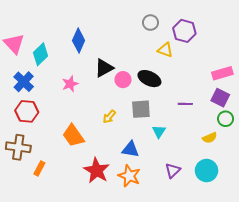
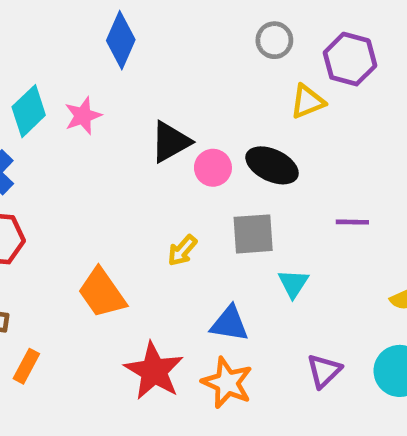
blue diamond: (79, 40) -> (121, 40), moved
yellow triangle: (165, 50) -> (307, 102), turned -42
pink star: (70, 84) -> (83, 116), moved

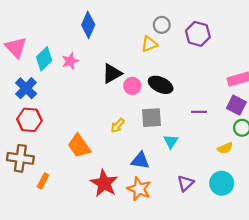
yellow triangle: (307, 102) -> (149, 44), moved

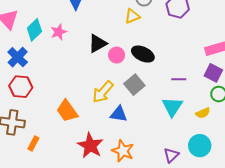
gray square: (152, 118) -> (134, 85), turned -36
yellow arrow: (118, 126) -> (103, 92), size x1.6
cyan triangle: (171, 141) -> (172, 107), moved, size x1.5
blue triangle: (140, 161) -> (119, 114), moved
purple triangle: (185, 183) -> (171, 155), moved

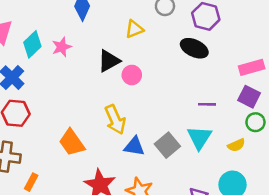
yellow triangle: (132, 16) -> (134, 29), moved
black ellipse: (143, 54) -> (194, 48), moved
gray square: (134, 85) -> (167, 145), moved
yellow arrow: (103, 92) -> (115, 120), turned -65

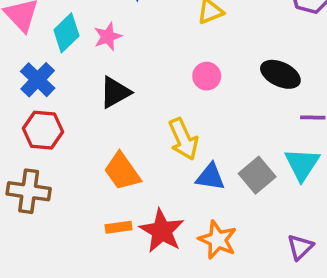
black ellipse: (194, 48) -> (280, 74), moved
black triangle: (109, 61) -> (115, 92), moved
orange rectangle: (31, 182) -> (119, 227), moved, turned 54

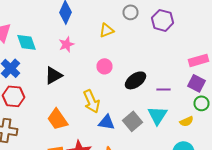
cyan diamond: (66, 33) -> (26, 42), turned -65
pink star: (108, 37) -> (66, 44), moved
black ellipse: (280, 74) -> (136, 80), moved, turned -60

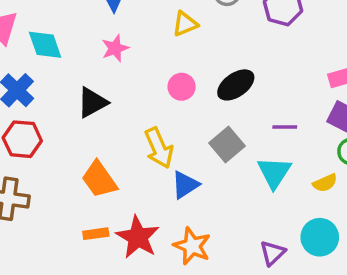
black ellipse: (136, 80) -> (236, 85), moved
gray square: (132, 121) -> (227, 144), moved
blue triangle: (106, 122) -> (185, 185), turned -42

